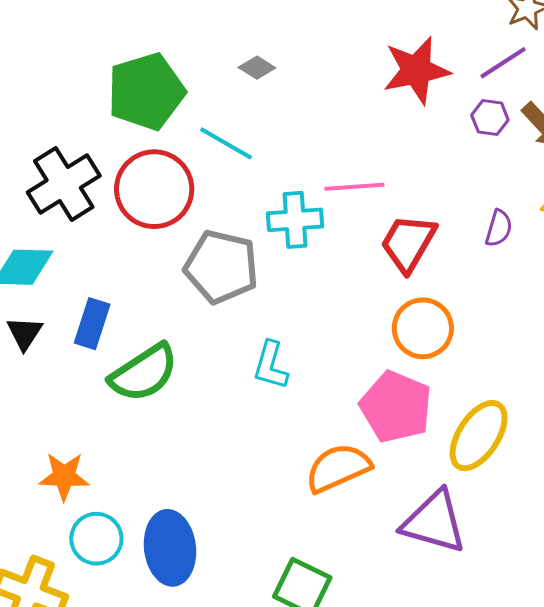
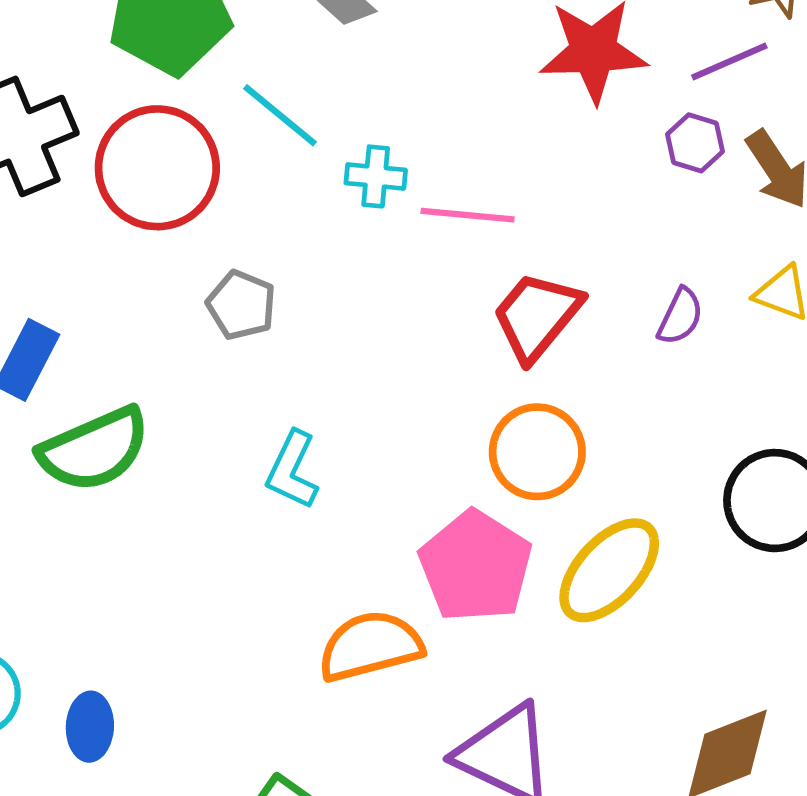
cyan cross: (295, 220) -> (376, 176), moved, size x0.7
gray pentagon: (221, 267) -> (241, 305), size x0.6
yellow ellipse: (479, 436) -> (609, 570), moved
blue ellipse: (170, 548) -> (90, 727), size x0.6

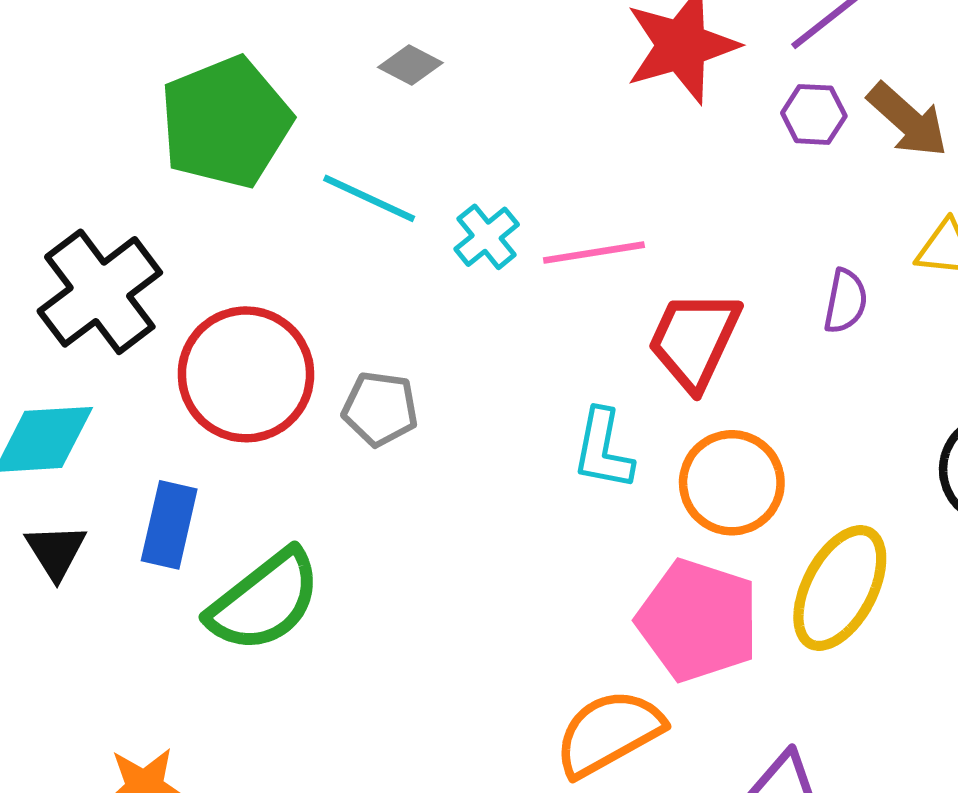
red circle: (157, 168) -> (246, 374), moved
cyan cross: (376, 176) -> (487, 237), turned -30
cyan L-shape: (292, 470) -> (603, 449), moved

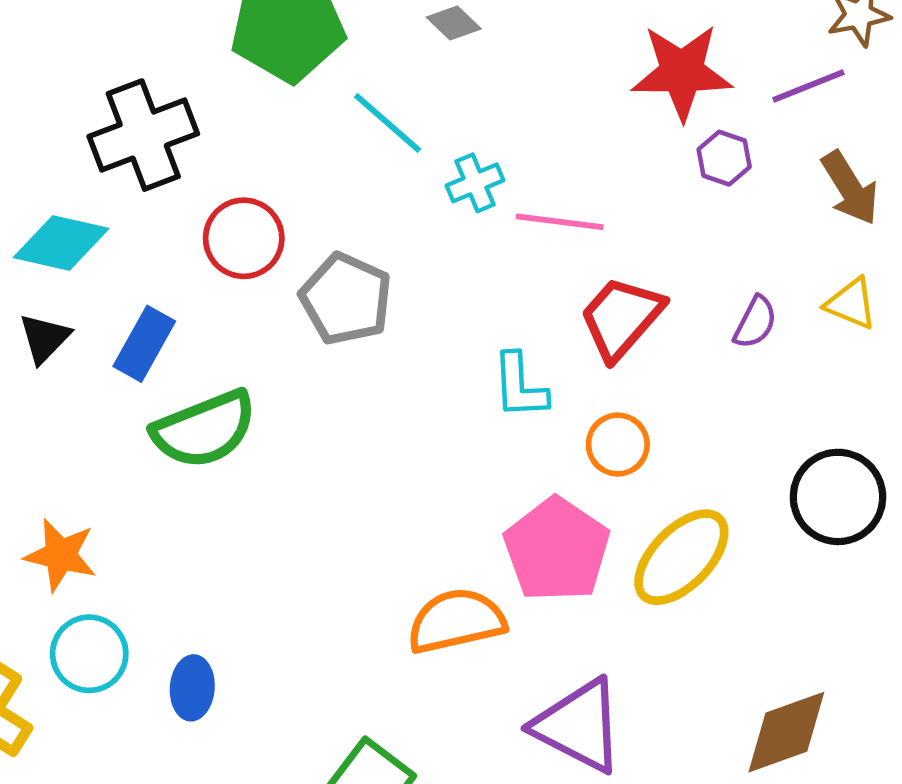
purple hexagon: (814, 114) -> (724, 158), moved
red circle: (246, 374) -> (244, 238), size x0.7
gray pentagon: (380, 409) -> (346, 299), size x1.4
cyan L-shape: (603, 449) -> (520, 386), turned -30
orange circle: (732, 483) -> (618, 445), size x0.7

